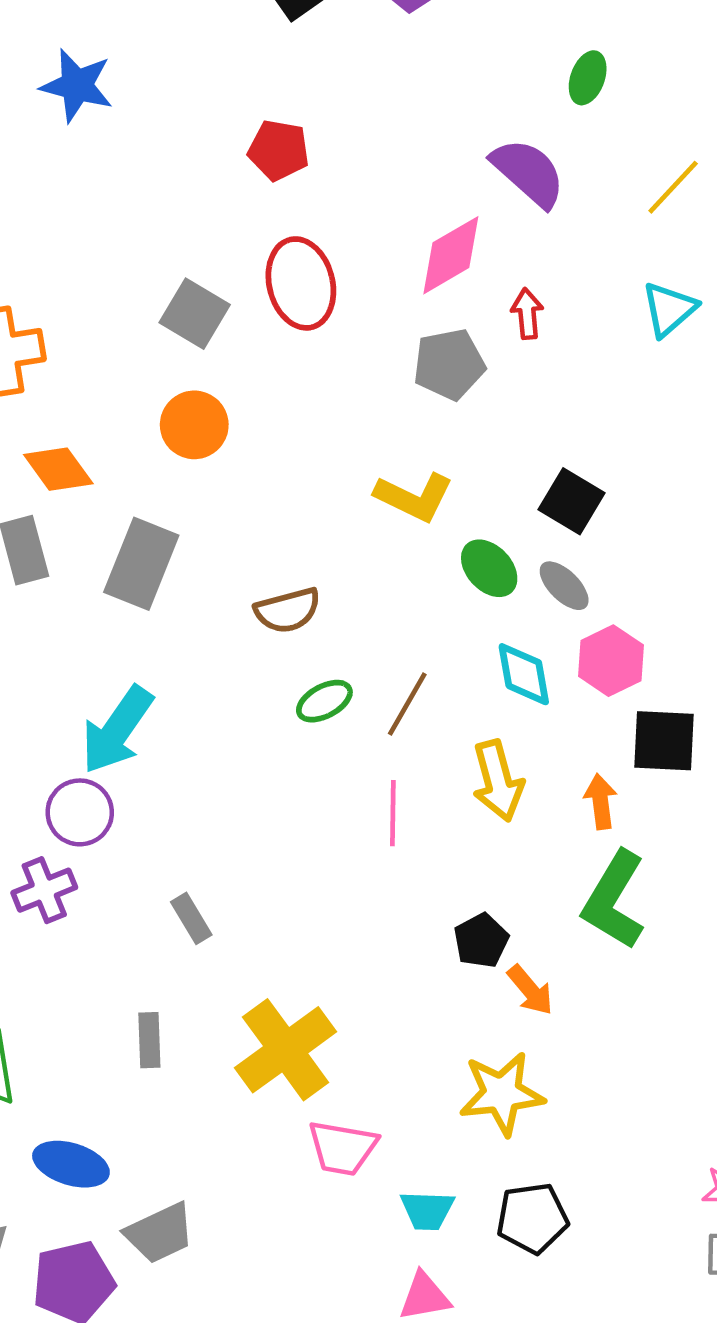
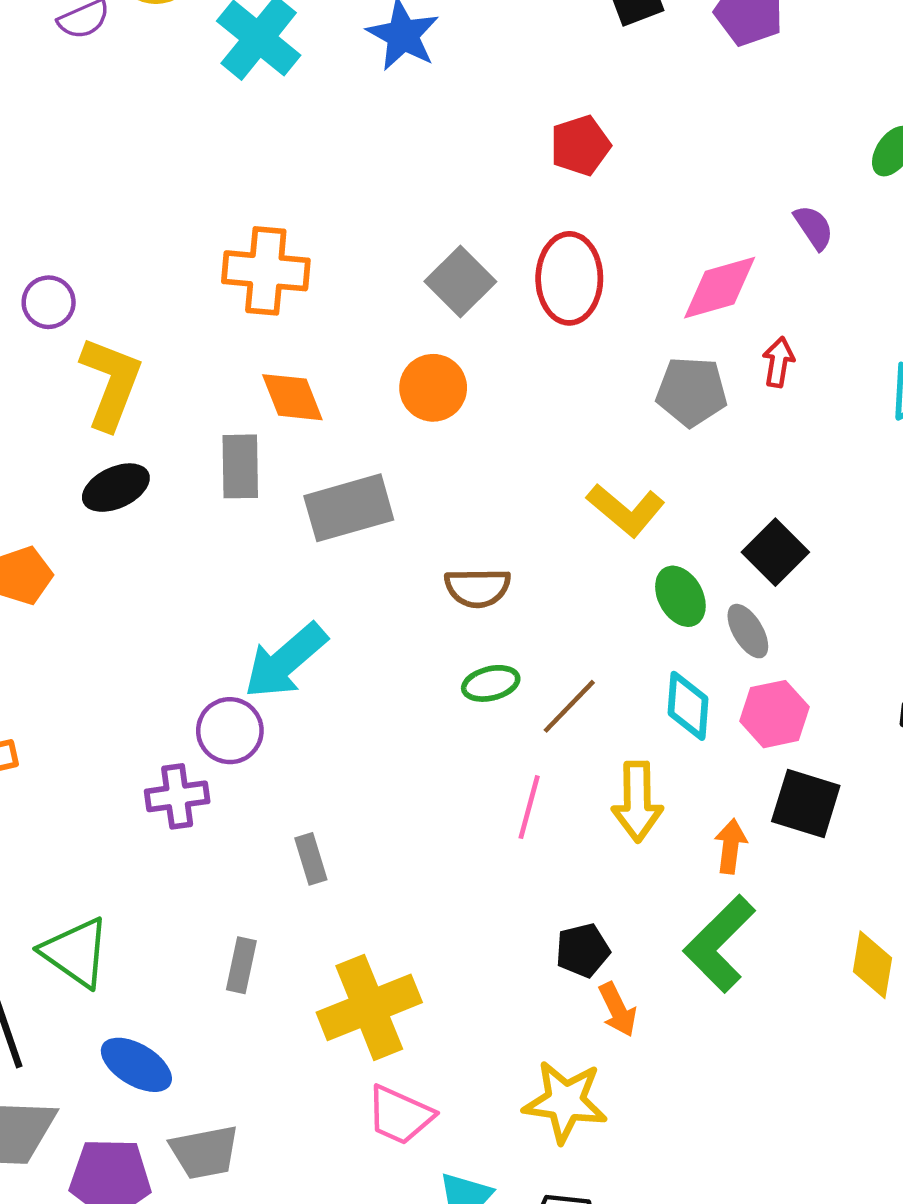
red pentagon: (279, 150) -> (580, 145), turned 30
purple semicircle: (528, 173) -> (814, 227), size x0.6
gray rectangle: (141, 564) -> (349, 508), turned 38

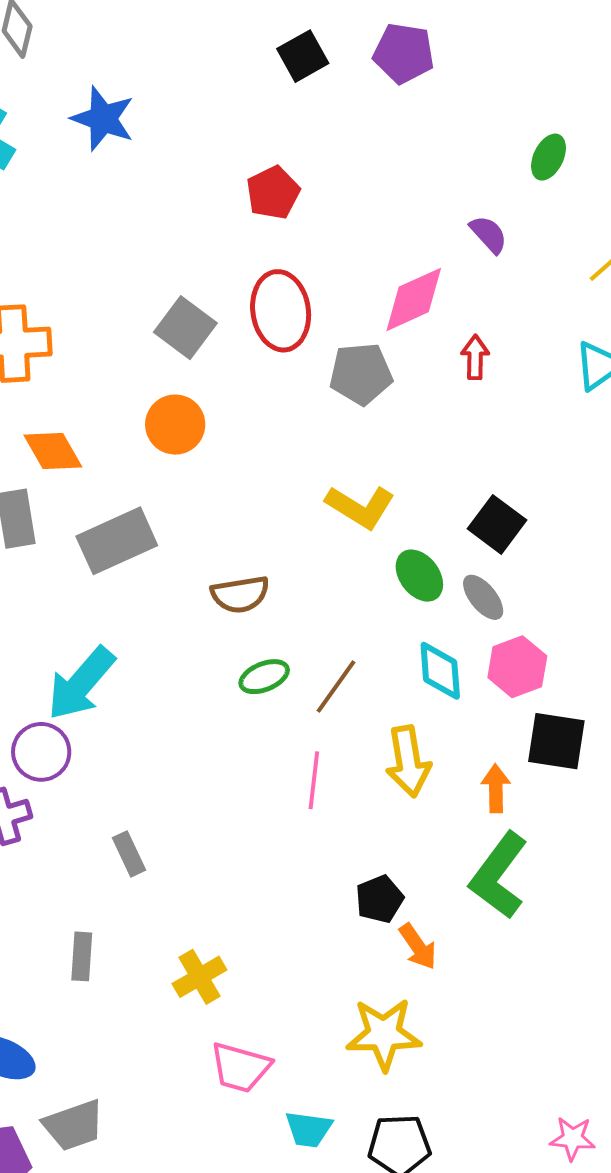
gray pentagon: (692, 392) -> (361, 374), moved
yellow cross: (369, 1007) -> (199, 977), size x0.6

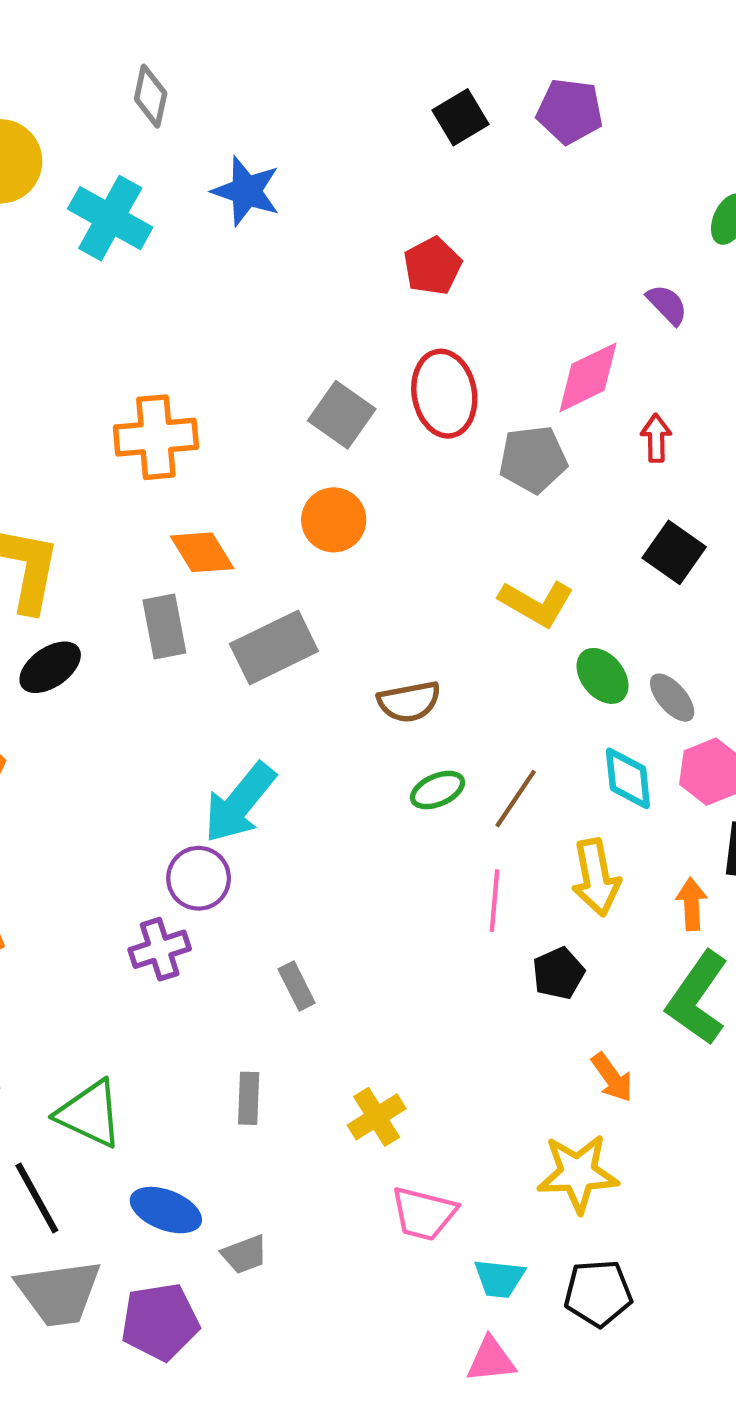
black square: (497, 524) -> (674, 552), moved
black pentagon: (379, 899) -> (558, 973), moved
gray trapezoid: (74, 1125) -> (245, 1254), moved, size x0.7

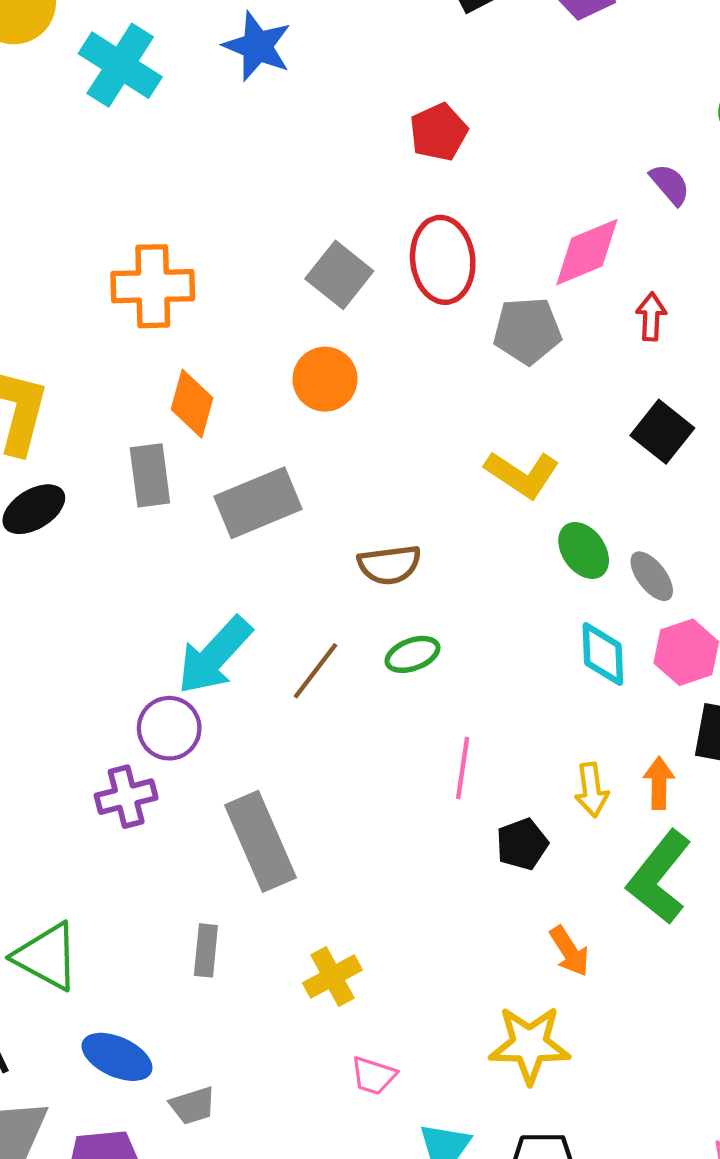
orange diamond: (202, 552) -> (192, 404), turned 44
brown line: (516, 799) -> (316, 671), moved
yellow arrow: (596, 877) -> (592, 790), moved, size x0.7
gray rectangle: (297, 986) -> (260, 841), size x2.0
pink trapezoid: (424, 1214) -> (374, 1076), size x0.7

